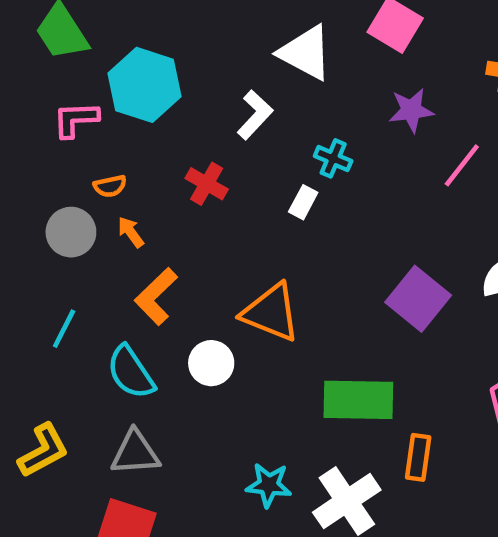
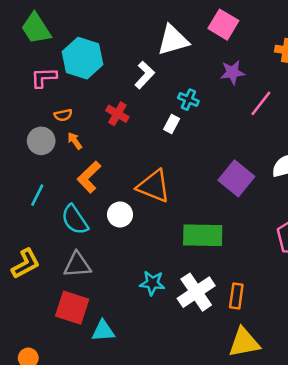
white triangle: (305, 53) -> (173, 40), turned -44
orange rectangle: (418, 457) -> (236, 296), moved

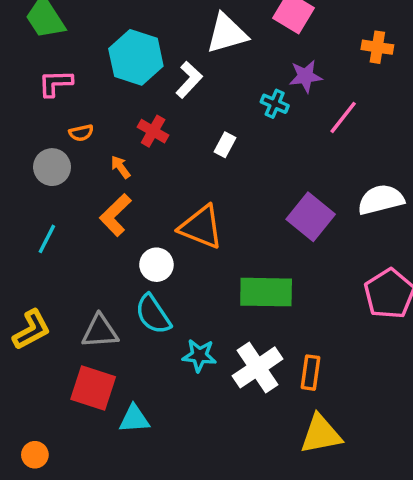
cyan hexagon: (82, 58) -> (136, 57), moved
cyan cross: (188, 100) -> (275, 104), moved
orange arrow: (75, 141) -> (121, 167), moved
cyan semicircle: (75, 220) -> (153, 314), moved

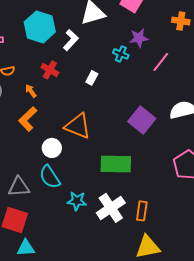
cyan triangle: (134, 419) -> (26, 248), moved

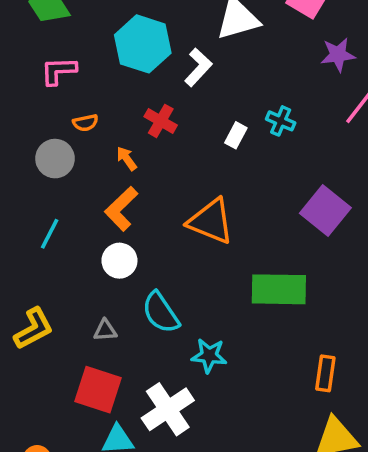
purple star: (139, 38) -> (338, 55), moved
cyan cross: (121, 54) -> (281, 121), moved
white circle: (52, 148) -> (119, 261), moved
gray triangle: (19, 187) -> (105, 330), size x0.6
white cross: (111, 208) -> (168, 409), moved

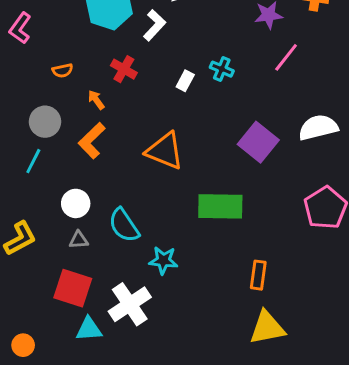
pink L-shape: (59, 71) -> (20, 28), moved, turned -52
gray circle: (55, 159) -> (45, 122), moved
white circle: (119, 261) -> (76, 203), moved

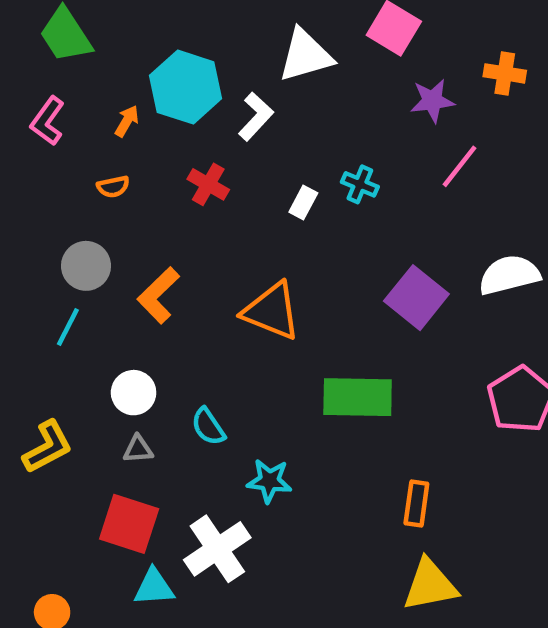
orange arrow: (96, 100) -> (127, 121), moved, turned 66
cyan semicircle: (124, 225) -> (208, 427), size x0.7

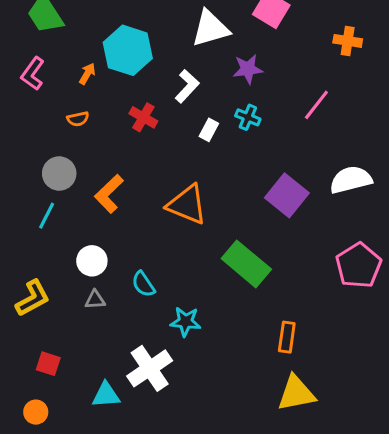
purple star: (432, 101) -> (248, 69), moved
white L-shape: (256, 116) -> (187, 86), moved
green rectangle: (358, 397) -> (246, 264), turned 39
red square: (129, 524) -> (48, 364), moved, size x0.6

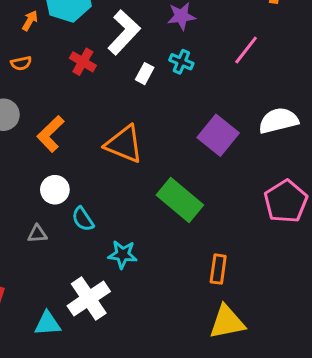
white L-shape: (187, 86) -> (124, 32), size x1.4
white circle: (92, 261) -> (55, 190), moved

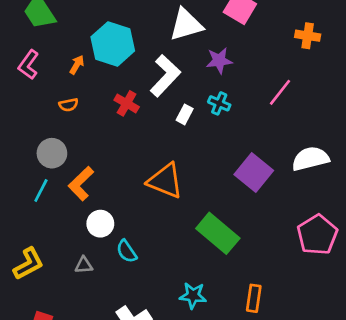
orange L-shape: (50, 134) -> (81, 184), moved
cyan star: (123, 254) -> (193, 296), moved

